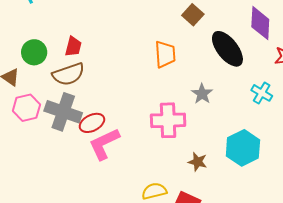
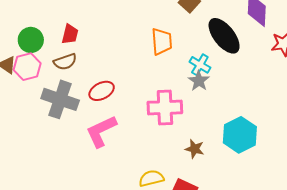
brown semicircle: (68, 74) -> (65, 62), size x0.7
cyan cross: (262, 93) -> (200, 65), moved
pink hexagon: (26, 108) -> (27, 67), moved
red ellipse: (92, 123) -> (102, 91), moved

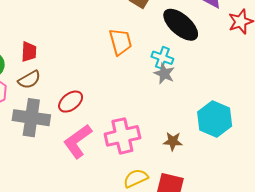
pink cross: (165, 108) -> (122, 136), moved

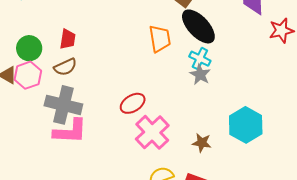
black ellipse: (181, 25) -> (198, 26), moved
red ellipse: (71, 102) -> (133, 103), moved
pink cross: (122, 136) -> (152, 132), turned -36
pink L-shape: (78, 141) -> (70, 131), moved, turned -147

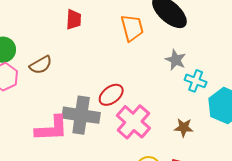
red trapezoid: (68, 39) -> (74, 19), moved
cyan cross: (200, 59) -> (196, 81), moved
gray cross: (63, 105) -> (81, 115), moved

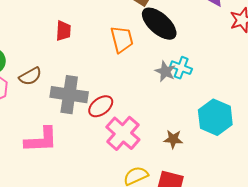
cyan cross: (196, 81) -> (181, 68), moved
gray cross: (81, 115) -> (69, 95), moved

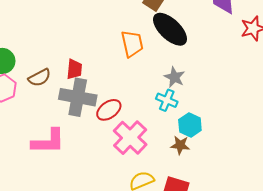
red trapezoid: (63, 31) -> (74, 69), moved
cyan cross: (181, 68) -> (167, 100), moved
cyan hexagon: (215, 117) -> (190, 125), moved, size x0.7

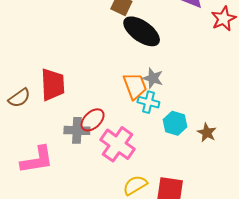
orange trapezoid: (132, 44) -> (135, 86), moved
red trapezoid: (74, 69) -> (53, 85), size x1.6
gray cross: (78, 97) -> (77, 130), moved, size x0.7
brown star: (180, 145) -> (207, 133), moved, turned 30

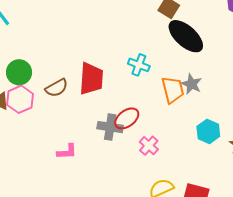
cyan cross: (148, 102) -> (139, 65), moved
pink cross: (118, 144) -> (149, 146), size x0.6
pink L-shape: (37, 160) -> (67, 152), size x0.6

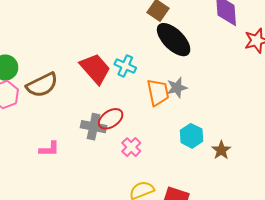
red trapezoid: (91, 79) -> (95, 69), moved, turned -48
gray star: (192, 84) -> (177, 88), turned 30
brown semicircle: (57, 88) -> (42, 85), size x1.4

